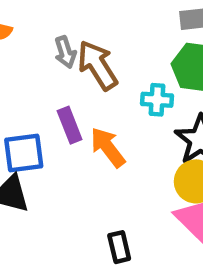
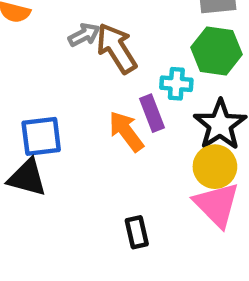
gray arrow: (65, 52) -> (84, 35), turned -100
purple rectangle: (70, 125) -> (152, 113), moved

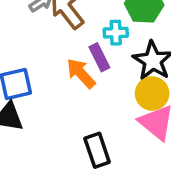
black rectangle: (137, 232) -> (97, 150), size x1.4

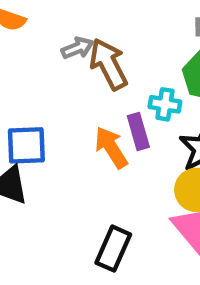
black rectangle: (97, 150) -> (113, 249), turned 32

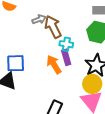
cyan cross: (165, 104) -> (66, 44), moved

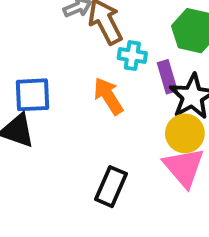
purple rectangle: (66, 57) -> (167, 77), moved

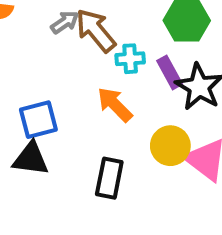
yellow circle: (185, 133) -> (170, 146), moved
black rectangle: (111, 187) -> (109, 178), moved

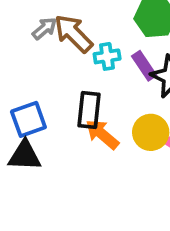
orange arrow: (115, 104) -> (102, 134), moved
black rectangle: (109, 178) -> (89, 110), moved

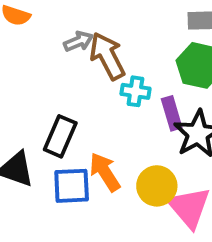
black rectangle: (89, 110) -> (60, 136), moved
blue square: (28, 119) -> (72, 186), moved

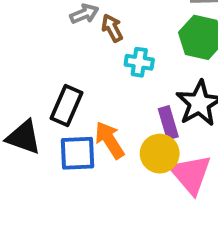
brown arrow: (107, 56) -> (112, 28), size x0.6
purple rectangle: (172, 113) -> (168, 123), moved

